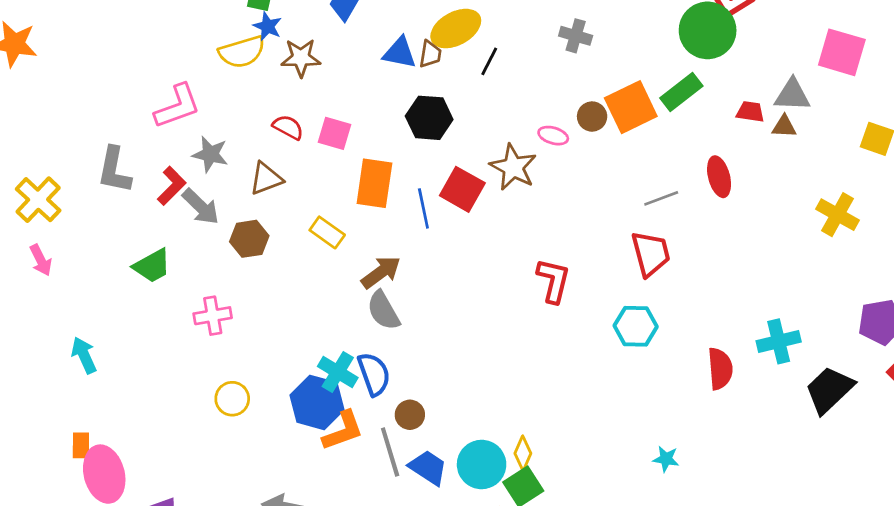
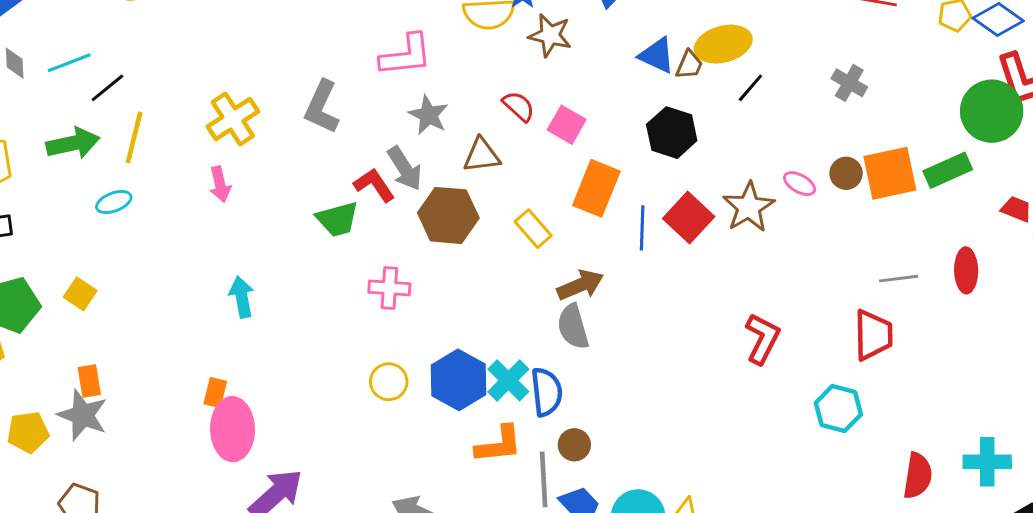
red L-shape: (172, 186) -> (374, 185), moved, turned -93
brown hexagon: (249, 239) -> (448, 215), size x1.4
blue hexagon: (317, 402) -> (459, 380), moved

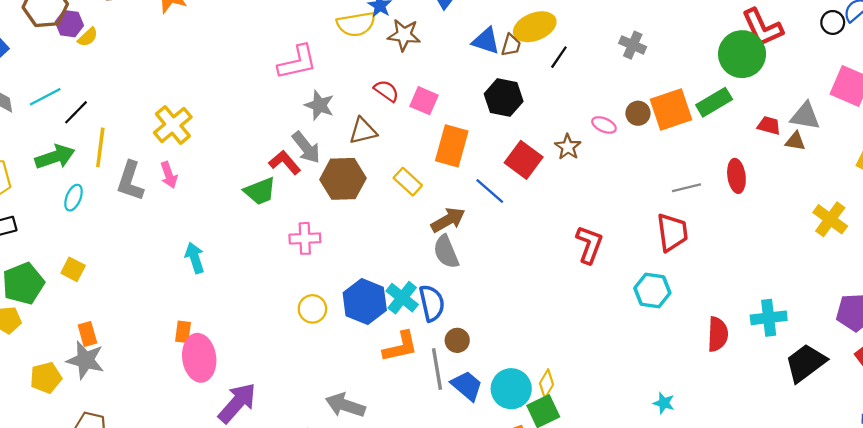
gray L-shape: (322, 107) -> (130, 181), moved
cyan ellipse: (114, 202) -> (74, 198), moved, turned -40
brown star: (749, 207) -> (568, 147), size x0.7
blue line: (642, 228) -> (490, 191), moved, turned -44

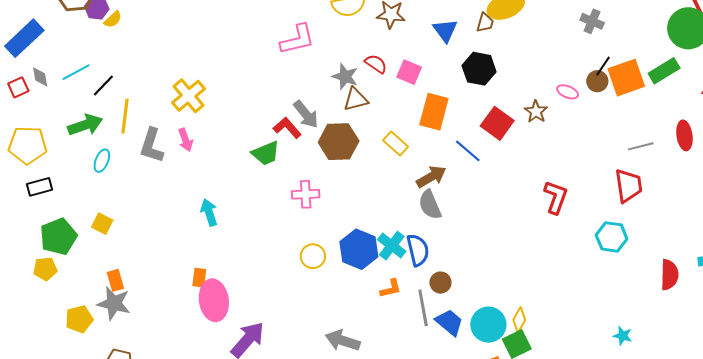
blue triangle: (486, 41) -> (445, 30), moved, turned 36
black line: (559, 57) -> (603, 66), moved
gray star: (319, 105) -> (345, 76), moved
orange L-shape: (400, 347) -> (391, 289), size x0.7

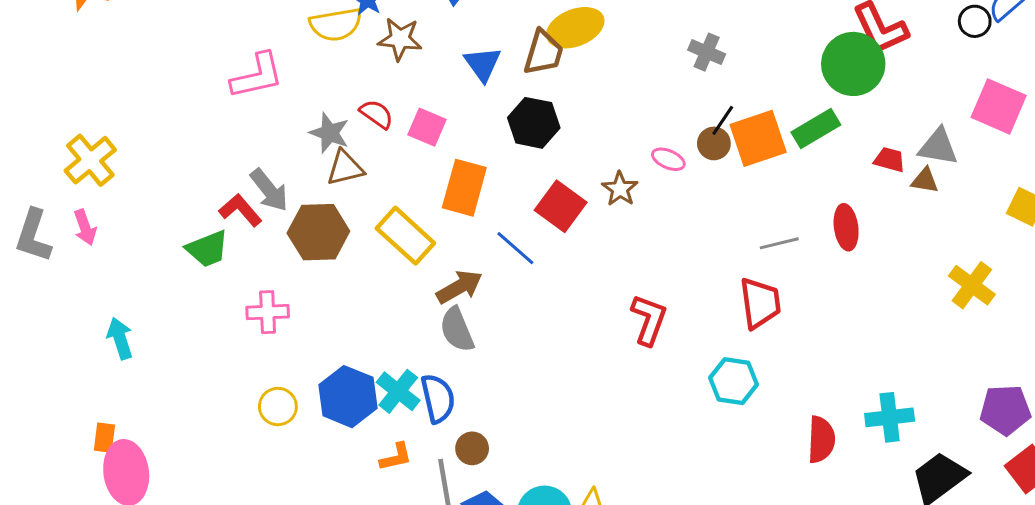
brown trapezoid: (485, 23) -> (543, 52), size x1.5
yellow rectangle: (396, 143) -> (405, 236), size x1.5

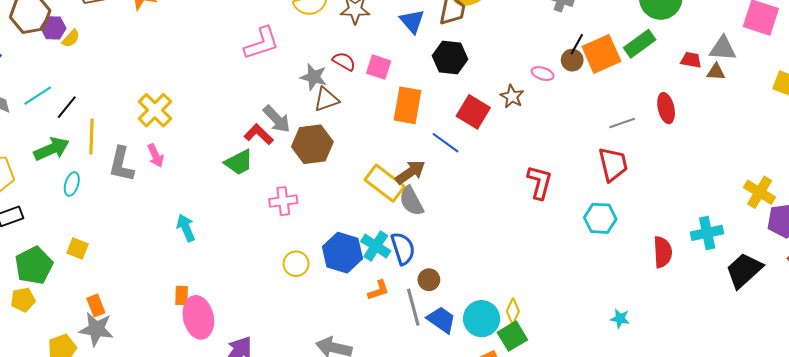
yellow rectangle: (405, 236) -> (385, 183), moved
yellow cross: (972, 285) -> (760, 192), moved

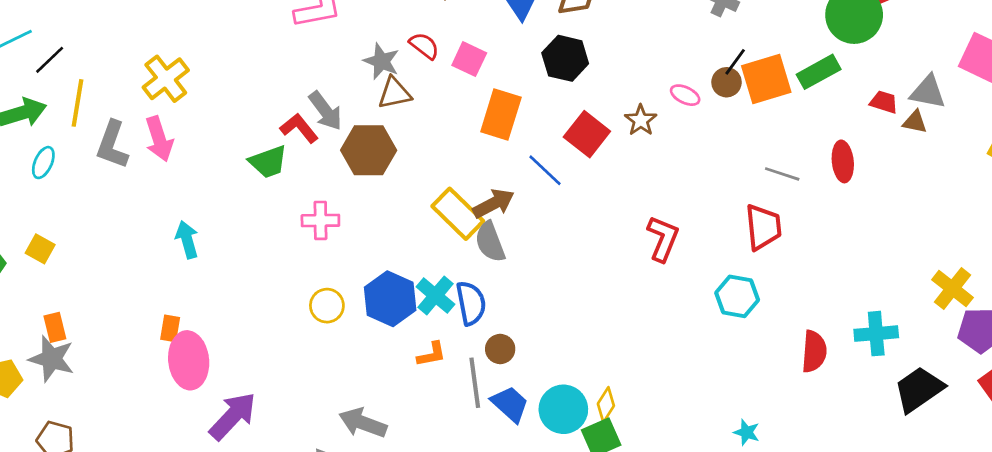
gray line: (622, 123) -> (782, 174), turned 30
pink arrow: (156, 156) -> (159, 139), size x1.4

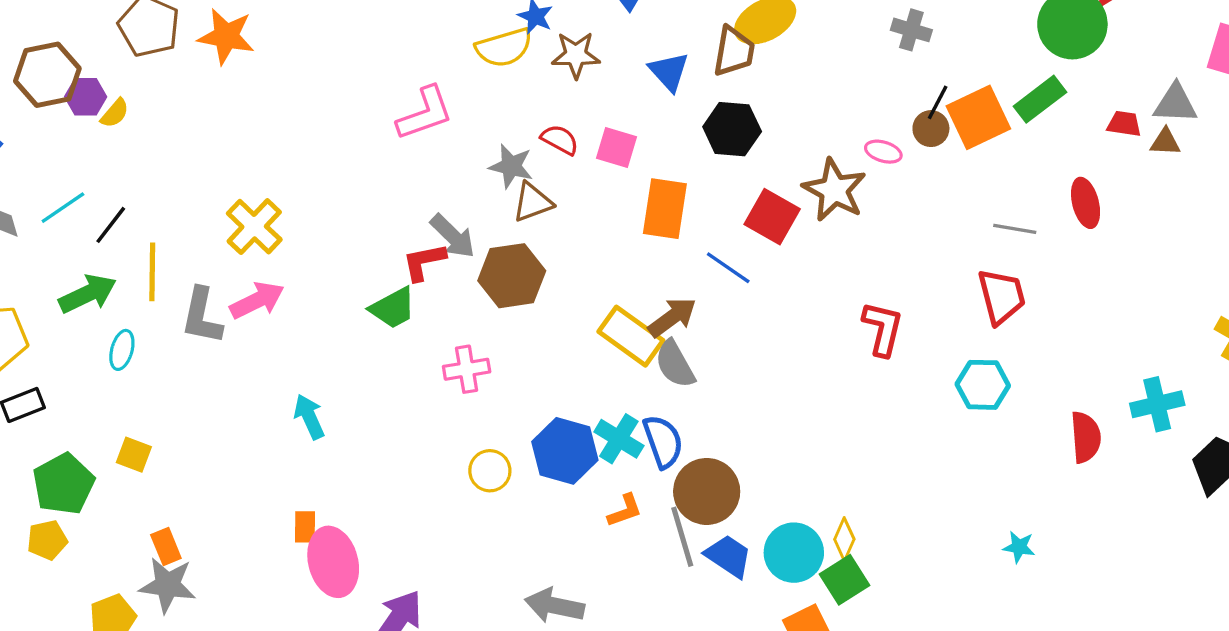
brown star: (641, 120) -> (834, 190), size x1.6
red L-shape: (299, 128) -> (424, 262), turned -54
pink arrow: (159, 139) -> (257, 300), turned -90
brown circle: (500, 349) -> (707, 491), size x1.8

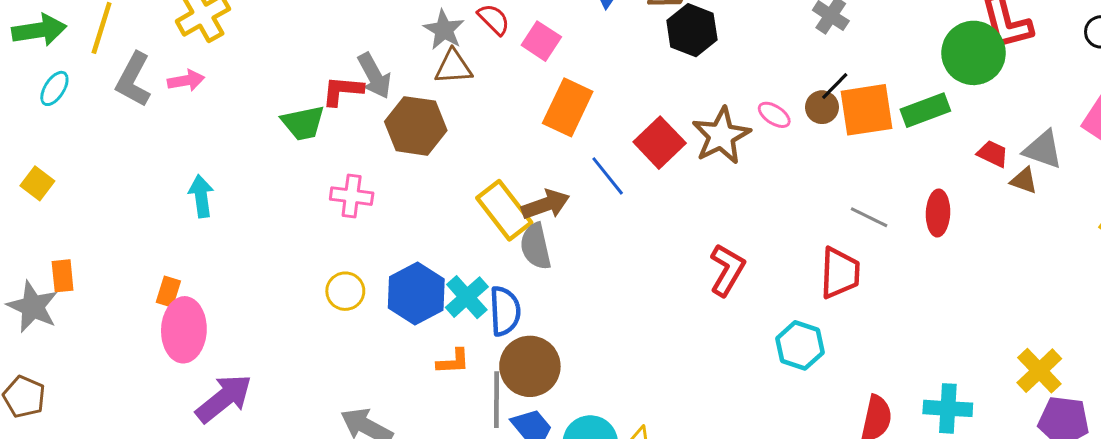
black hexagon: (732, 129) -> (692, 30), moved
pink arrow: (257, 300) -> (186, 81), size x0.7
orange rectangle: (166, 546) -> (63, 276), moved

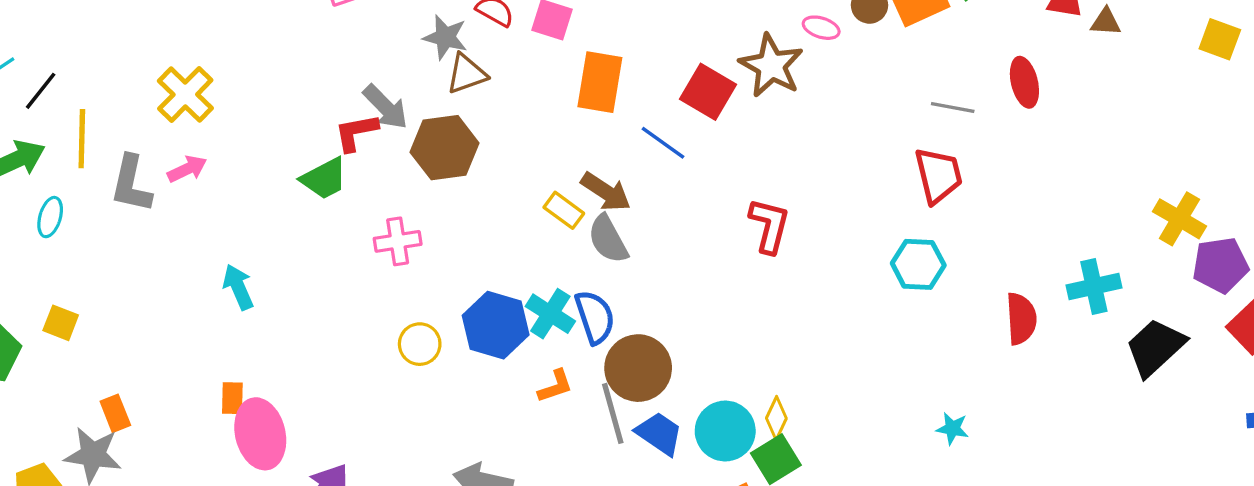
brown arrow: (546, 205) -> (606, 192), turned 69
yellow rectangle: (504, 210) -> (564, 210), size x0.6
red L-shape: (727, 270) -> (769, 226), moved

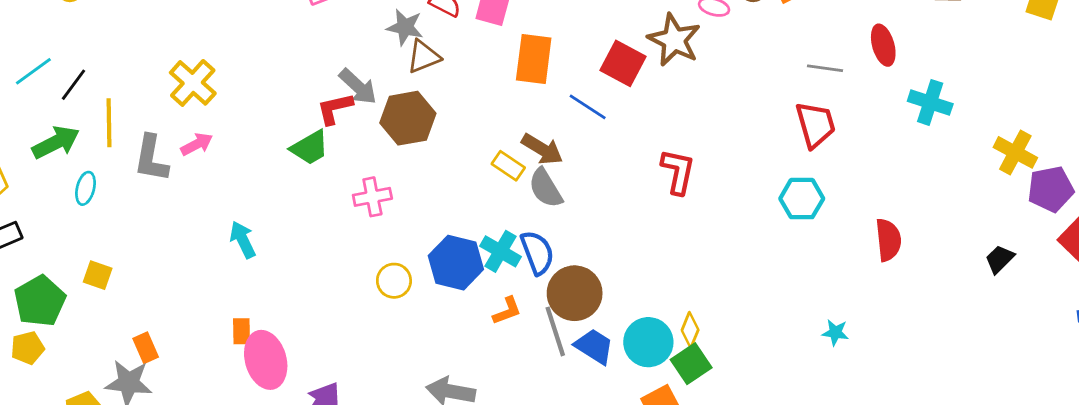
cyan cross: (1094, 286) -> (930, 102), moved, turned 33
black trapezoid: (1155, 347) -> (1000, 259), size x0.6

